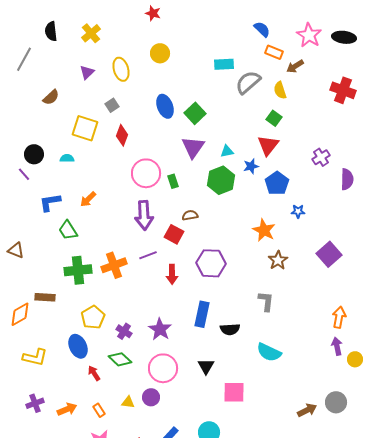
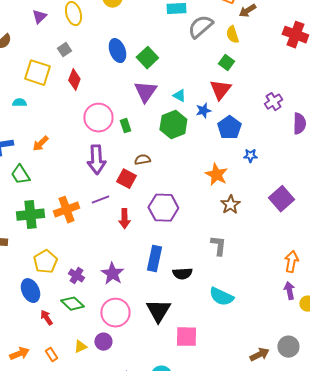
cyan triangle: (227, 151) -> (179, 96), turned 40
black triangle: (206, 366) -> (158, 311), size x1.5
yellow triangle: (128, 402) -> (80, 347), turned -32

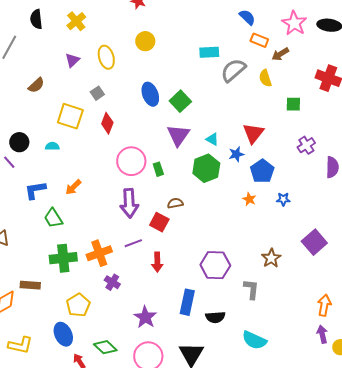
green square: (226, 63) -> (293, 104), moved, turned -35
orange star: (216, 175) -> (249, 199), moved, size x0.6
brown star: (230, 205) -> (271, 258), moved
purple hexagon: (163, 208) -> (215, 265), moved
purple cross: (76, 276) -> (112, 282), moved

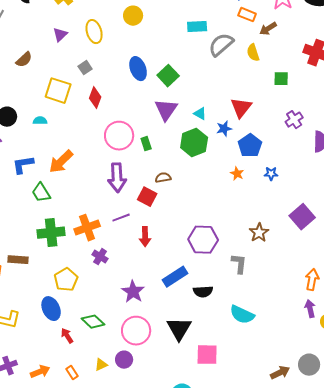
orange arrow: (73, 187) -> (61, 162), size x1.5
blue rectangle: (187, 302) -> (175, 277), turned 45

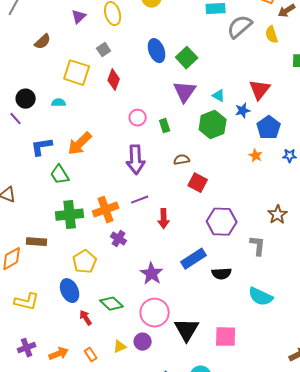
pink circle: (119, 136) -> (138, 118), size x0.6
red square: (147, 197) -> (198, 183), moved
black triangle: (179, 329) -> (187, 330), moved

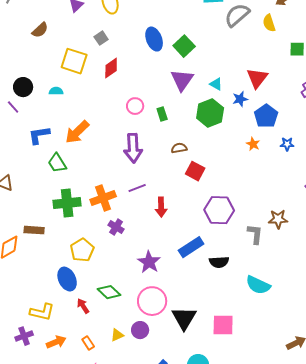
red diamond: (114, 80) -> (111, 68), turned 35
brown star: (278, 215) -> (278, 219), moved, turned 30
yellow L-shape: (27, 302) -> (42, 312), moved

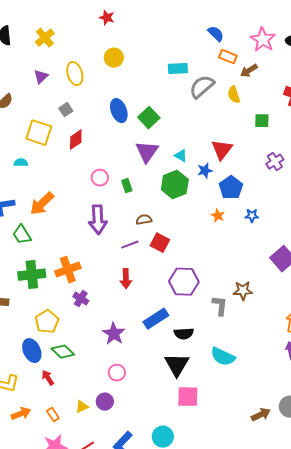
purple line: (137, 188) -> (130, 245), moved
green diamond: (109, 292) -> (63, 352), moved
pink circle: (152, 301) -> (117, 373), size x0.6
black triangle: (184, 318) -> (177, 365), moved

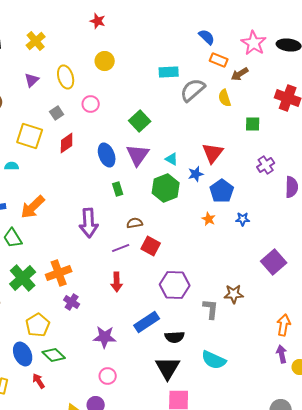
blue ellipse: (119, 111) -> (107, 155), moved
pink circle: (100, 178) -> (91, 104), moved
green cross: (32, 275) -> (23, 278), turned -36
purple star: (114, 334) -> (105, 337), turned -30

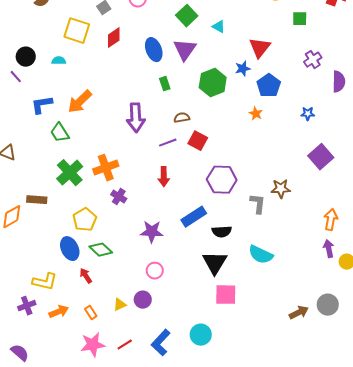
cyan triangle: (172, 159) -> (219, 27), moved
blue star: (243, 219) -> (308, 114), moved

